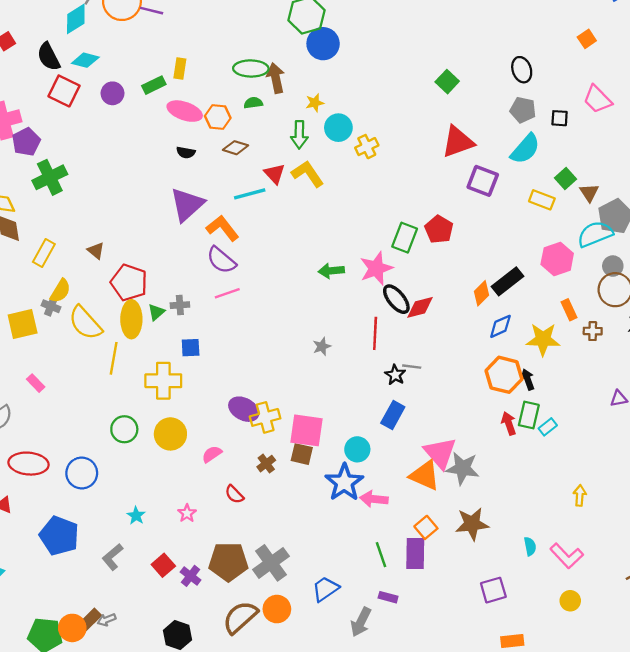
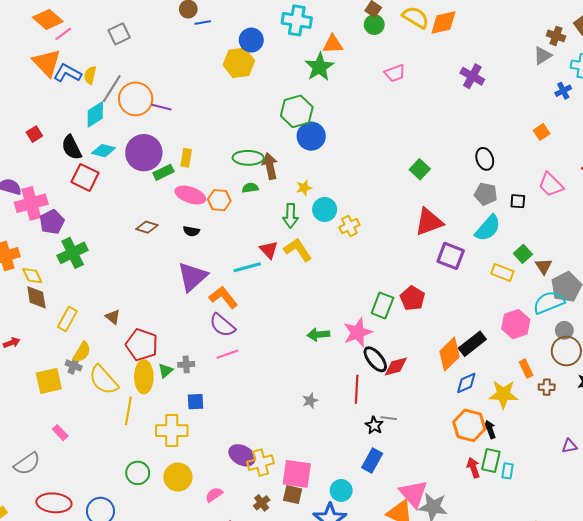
purple circle: (112, 93) -> (144, 153), moved, size x1.8
brown diamond: (235, 148) -> (147, 227), moved
orange diamond: (482, 293) -> (450, 354), size x1.5
cyan rectangle: (548, 427) -> (507, 471), turned -42

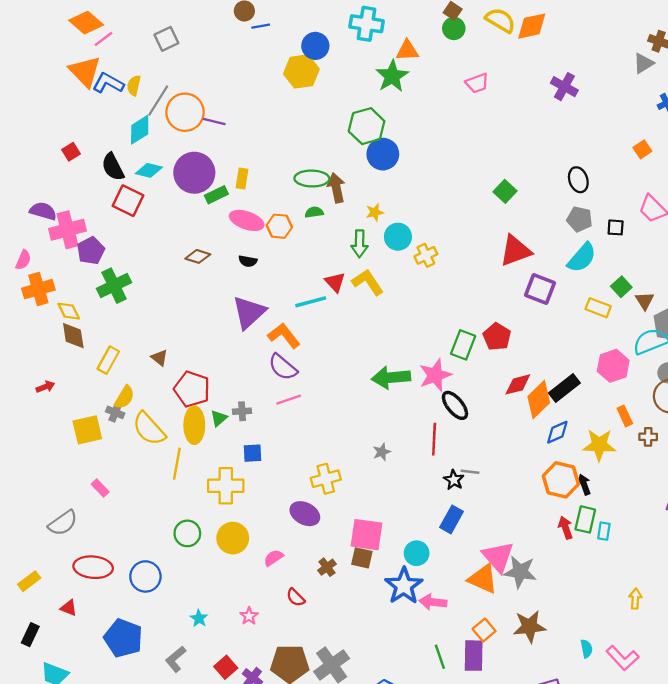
green arrow: (318, 334) -> (391, 378), size x1.5
red diamond: (396, 366) -> (518, 384), moved
yellow cross: (261, 463) -> (326, 479), moved

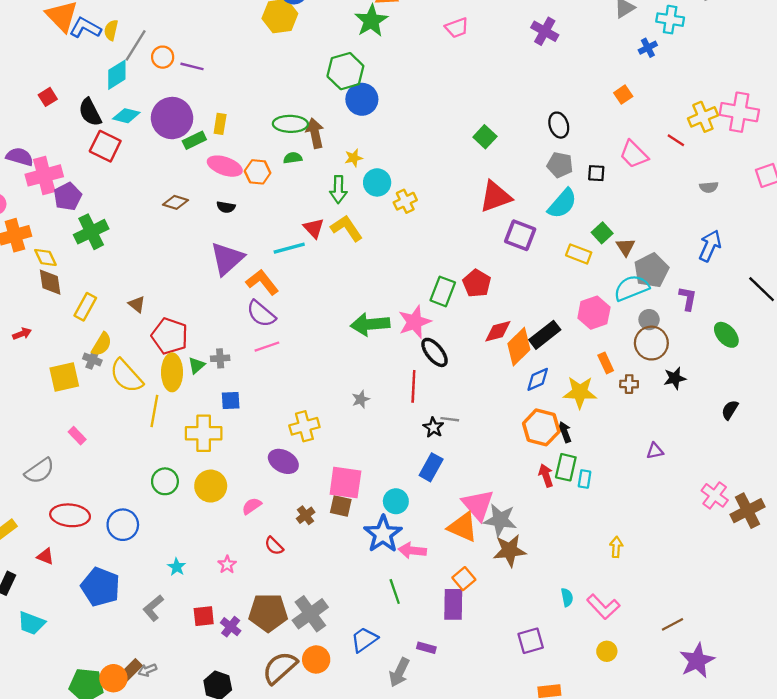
orange circle: (185, 112) -> (163, 57), size x0.6
brown star: (529, 627) -> (510, 550), moved
green line: (440, 657) -> (395, 592), moved
red square: (226, 667) -> (204, 616), turned 35

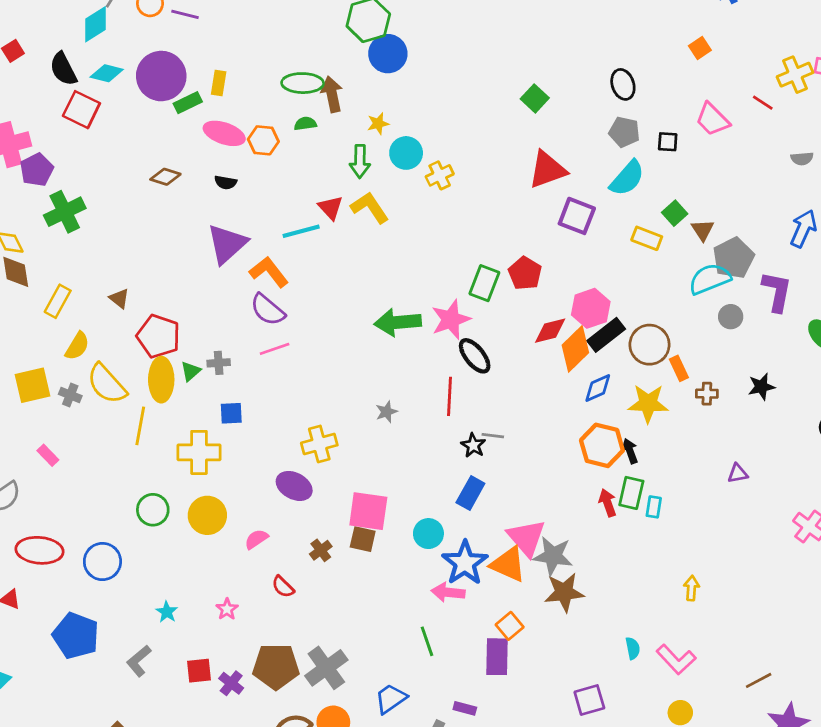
purple L-shape: (688, 299) -> (777, 291), size x1.4
pink hexagon: (594, 313) -> (591, 308), moved
brown circle: (651, 343) -> (650, 345), moved
gray cross: (92, 359) -> (70, 395), moved
blue star: (383, 534) -> (465, 563), moved

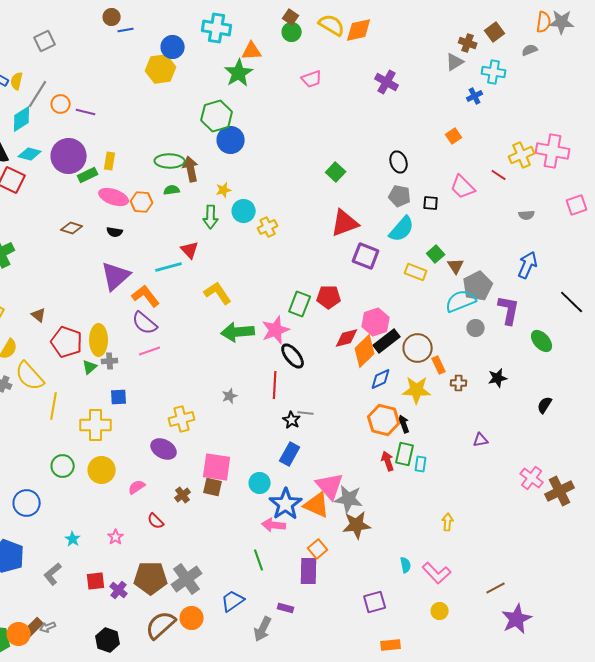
yellow L-shape: (370, 208) -> (218, 293), moved
red pentagon: (525, 273) -> (329, 297), turned -30
yellow ellipse: (161, 380) -> (99, 340), moved

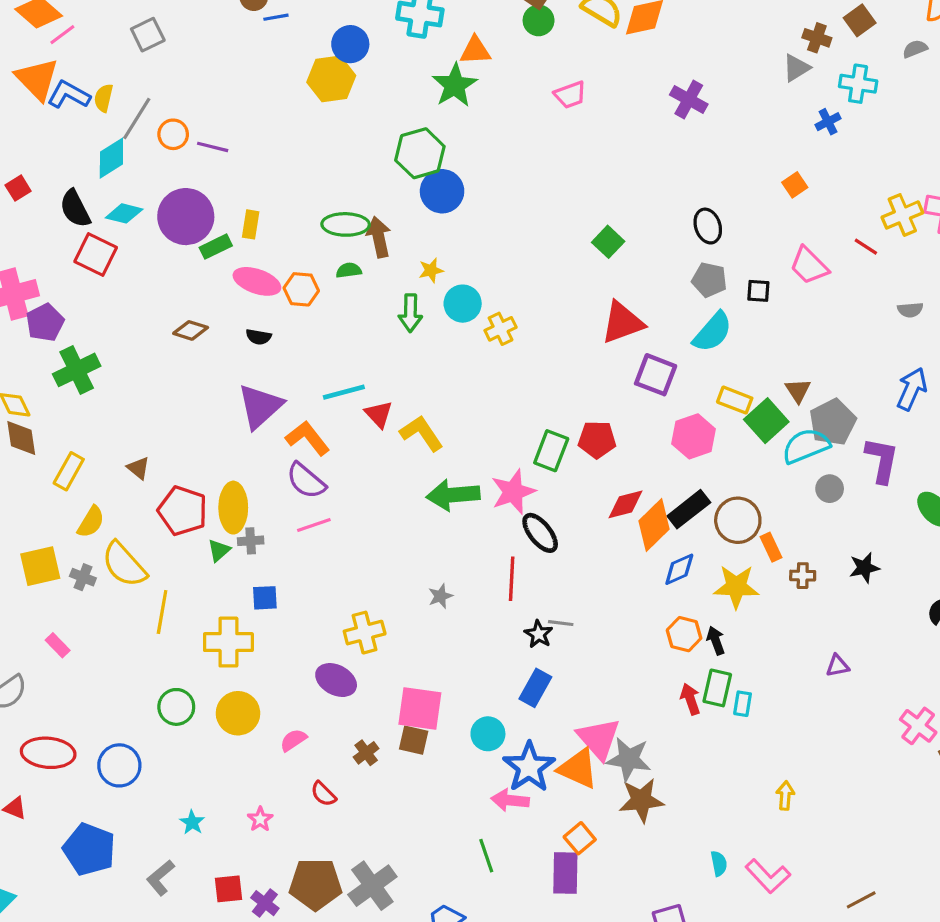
red triangle: (190, 250) -> (379, 414), moved
green square: (436, 254) -> (766, 421), moved, size x1.5
pink hexagon: (376, 322) -> (694, 436), moved
orange hexagon: (384, 420) -> (684, 634), size x0.7

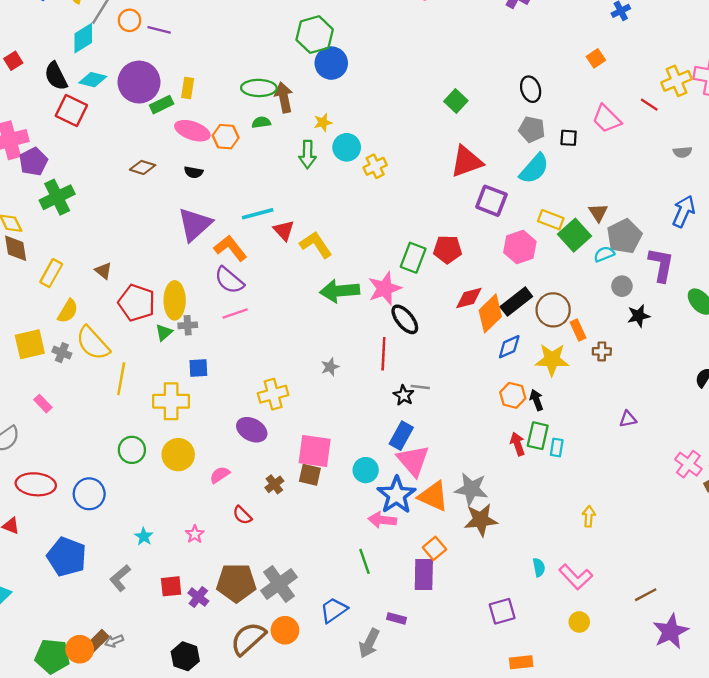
cyan semicircle: (806, 446) -> (604, 254), size x0.6
black star: (864, 568) -> (639, 316), moved
pink triangle: (599, 739) -> (413, 461), moved

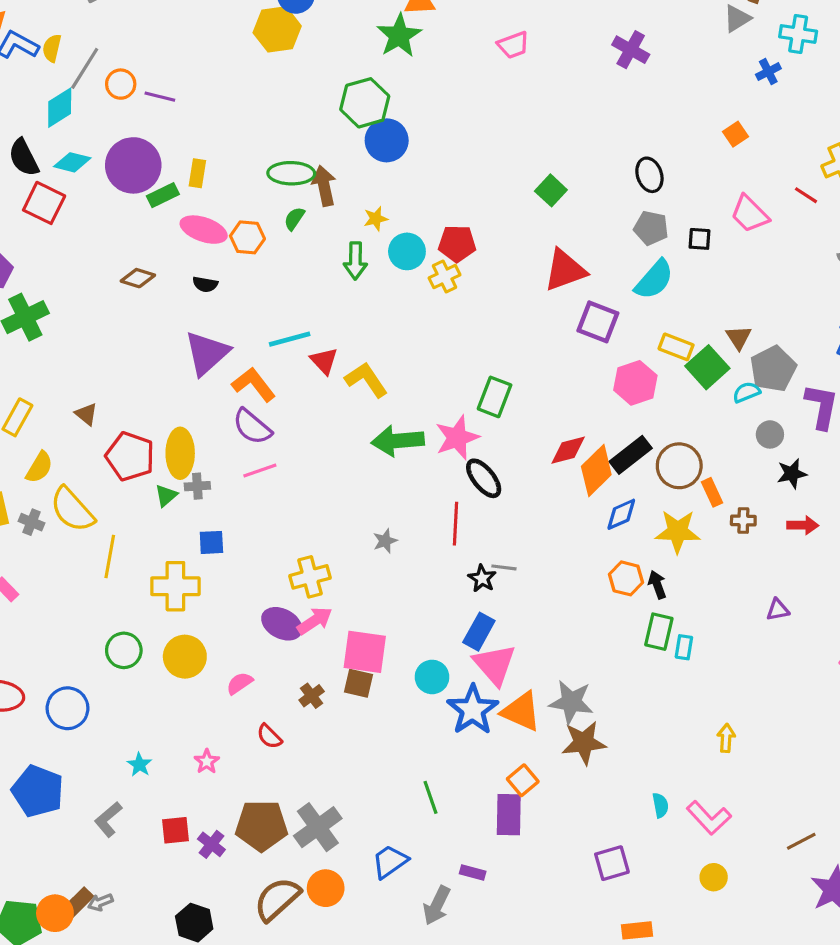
green semicircle: (261, 122) -> (294, 219), turned -48
red pentagon: (448, 249) -> (457, 244), moved
red arrow: (518, 444) -> (803, 525), moved, turned 110
pink arrow: (382, 520) -> (315, 621), moved, turned 140

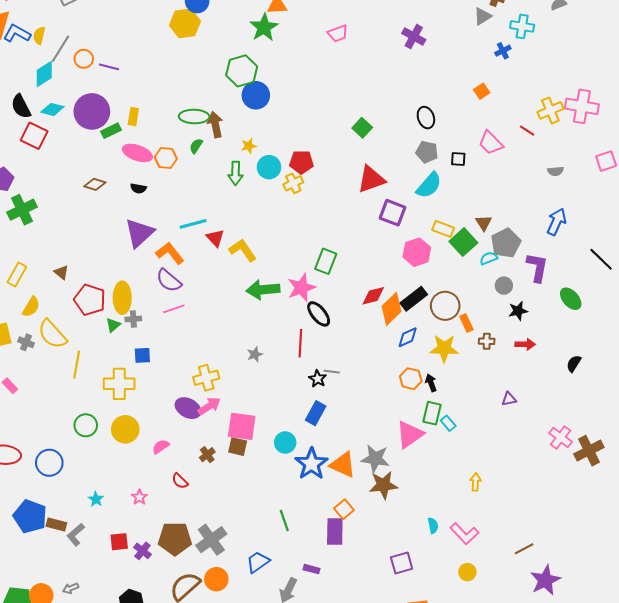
cyan rectangle: (684, 647) -> (448, 423), turned -49
pink triangle: (495, 664) -> (410, 434), moved, turned 36
brown rectangle: (78, 902) -> (56, 525), moved, turned 60

